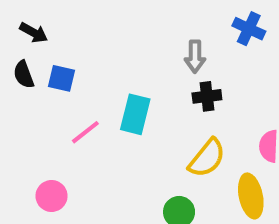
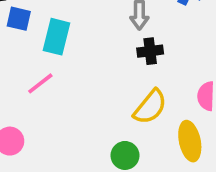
blue square: (61, 78) -> (19, 19), moved
cyan rectangle: (135, 114) -> (57, 37), moved

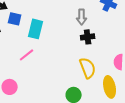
yellow semicircle: (150, 107) -> (88, 68), turned -60

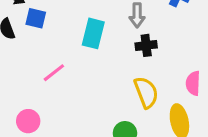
cyan rectangle: (36, 29) -> (93, 33), moved

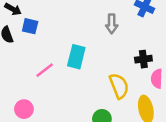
cyan rectangle: (93, 33) -> (76, 57), moved
black cross: (146, 45) -> (143, 59), moved

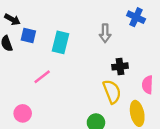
cyan rectangle: (76, 57) -> (60, 42), moved
black cross: (143, 59) -> (120, 66), moved

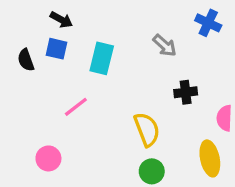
black arrow: (12, 19) -> (61, 20), moved
gray arrow: (105, 33) -> (165, 45), turned -48
yellow semicircle: (112, 92) -> (147, 129), moved

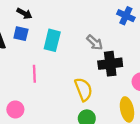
gray arrow: (165, 45) -> (95, 43), moved
black cross: (186, 92) -> (110, 64), size x1.5
pink line: (76, 107) -> (34, 74), turned -54

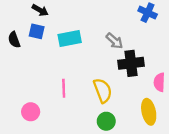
cyan rectangle: (52, 40) -> (70, 39), turned 65
pink line: (34, 74) -> (64, 88), moved

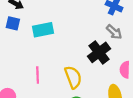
gray arrow: (114, 41) -> (114, 32), moved
black cross: (131, 63) -> (99, 52), turned -30

